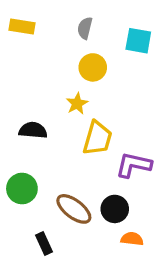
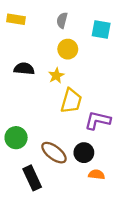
black semicircle: (33, 130) -> (24, 69), moved
black rectangle: (44, 244) -> (32, 178), size x1.5

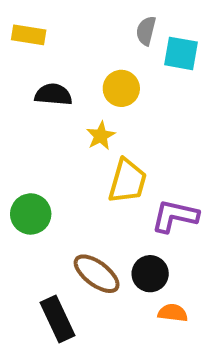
gray semicircle: (62, 20) -> (146, 31), moved
black semicircle: (24, 69) -> (53, 95), moved
green circle: (16, 138) -> (31, 214), moved

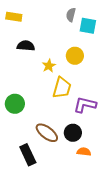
yellow circle: (121, 88) -> (75, 56), moved

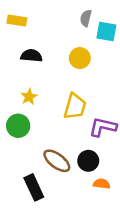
yellow circle: (75, 56) -> (80, 58), moved
yellow star: (49, 66) -> (29, 97), moved

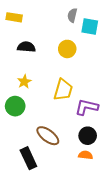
black circle: (88, 161) -> (88, 136), moved

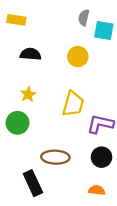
brown ellipse: (48, 136) -> (55, 157), turned -35
orange semicircle: (86, 155) -> (97, 190), moved

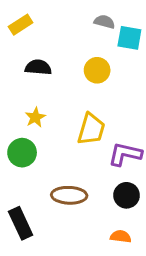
gray semicircle: (84, 18) -> (104, 22), turned 91
yellow rectangle: (16, 20) -> (21, 25), turned -42
black rectangle: (33, 183) -> (21, 223), moved

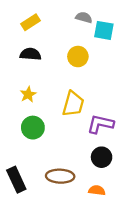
yellow rectangle: (21, 25) -> (31, 22), moved
green circle: (22, 153) -> (33, 128), moved
brown ellipse: (69, 195) -> (60, 176), moved

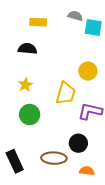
yellow rectangle: (31, 22) -> (38, 22), moved, turned 35
yellow circle: (78, 57) -> (88, 71), moved
black circle: (102, 157) -> (78, 143), moved

